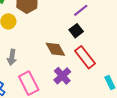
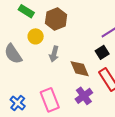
gray arrow: (12, 57) -> (54, 54), moved

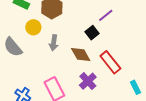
black square: (102, 52) -> (92, 33), moved

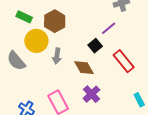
yellow circle: (33, 27) -> (36, 41), size x1.5
red rectangle: (110, 62) -> (124, 61), moved

